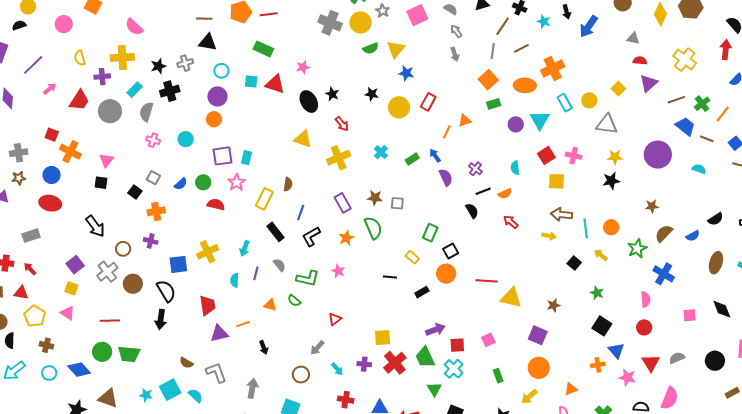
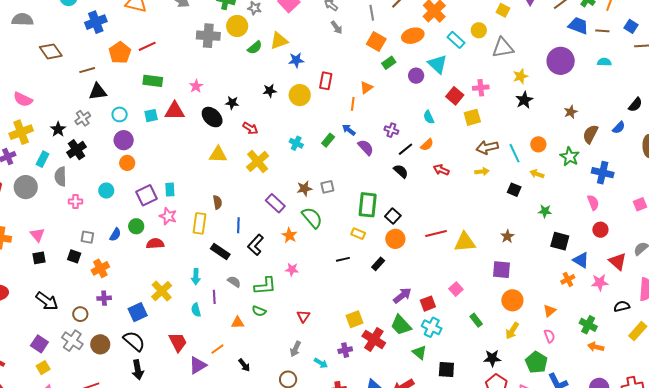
yellow triangle: (396, 49) -> (279, 41), turned 48
green rectangle: (430, 233) -> (368, 205), size x1.4
yellow square: (71, 288) -> (43, 368), turned -32

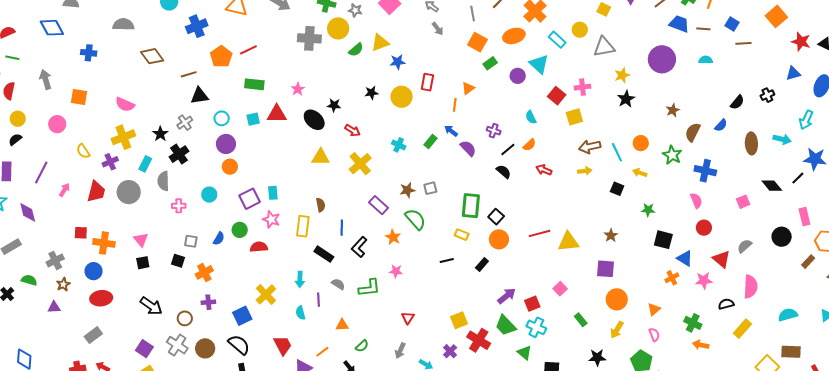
green semicircle: (259, 311) -> (362, 346), moved, turned -64
purple cross: (345, 350) -> (450, 351), turned -32

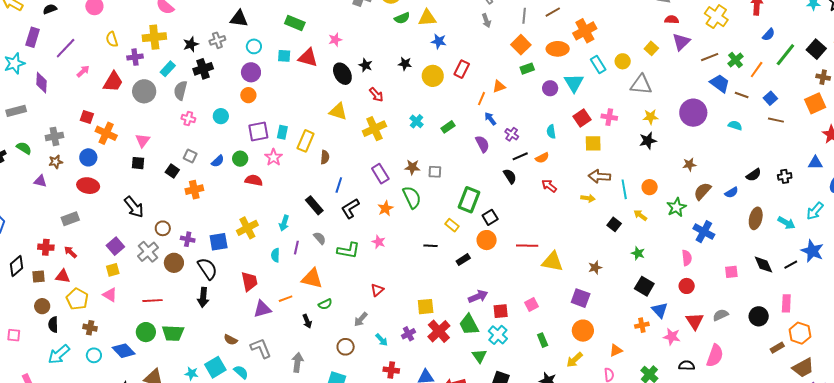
blue arrow: (451, 131) -> (490, 119), moved
yellow rectangle: (303, 226) -> (306, 141), moved
purple cross: (208, 302) -> (188, 239), moved
orange triangle: (342, 325) -> (312, 279), size x1.6

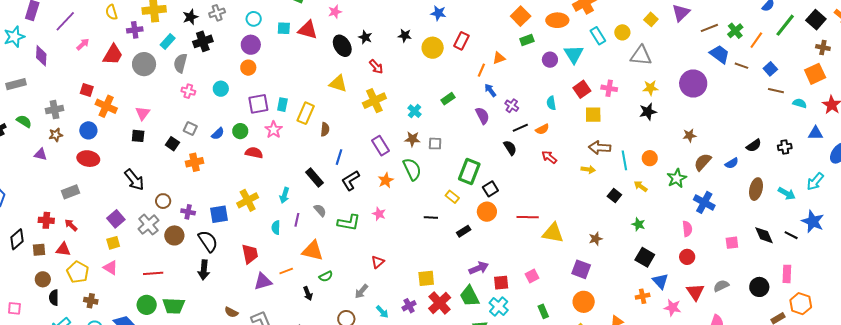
cyan cross: (416, 121) -> (414, 111), moved
cyan semicircle: (735, 125) -> (800, 103), moved
black line: (791, 265) -> (791, 235), turned 56

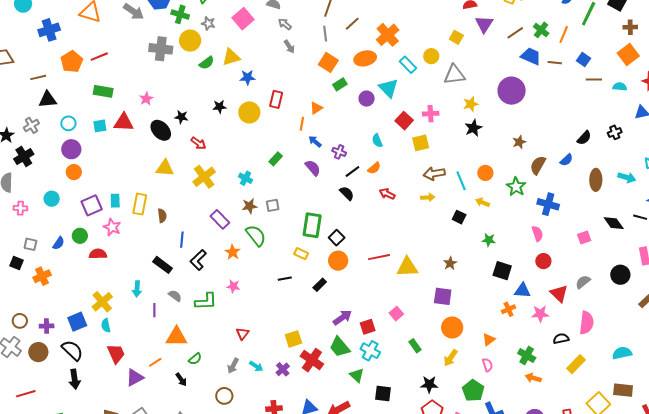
cyan semicircle: (276, 228) -> (106, 325), moved
blue triangle: (660, 281) -> (523, 291), turned -30
cyan arrow: (382, 312) -> (256, 366), moved

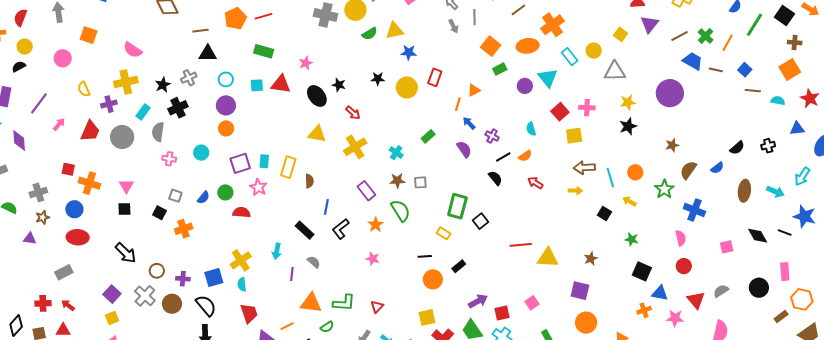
gray line: (325, 34) -> (474, 17), moved
orange circle: (338, 261) -> (433, 279), moved
green L-shape: (206, 301) -> (344, 303), moved

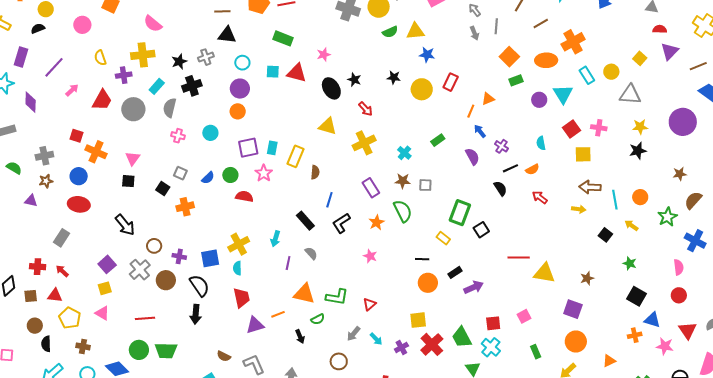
gray rectangle: (64, 272) -> (61, 238), turned -36
purple arrow: (478, 301) -> (474, 287), moved

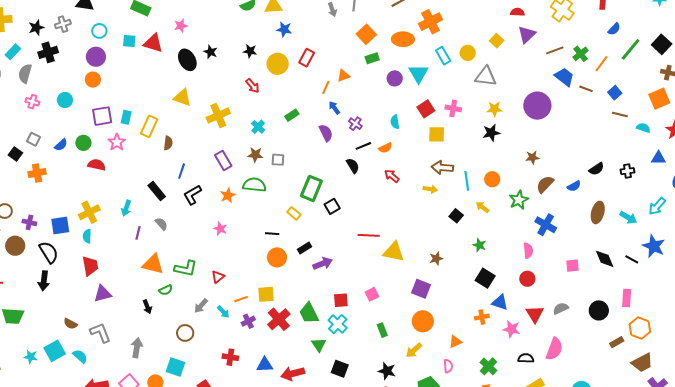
red arrow: (366, 109) -> (252, 86), moved
green semicircle: (403, 211) -> (254, 185), turned -60
orange line: (278, 314) -> (241, 299), moved

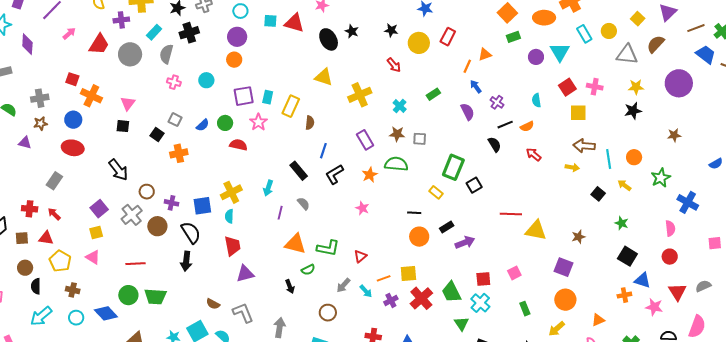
brown semicircle: (545, 184) -> (656, 44), moved

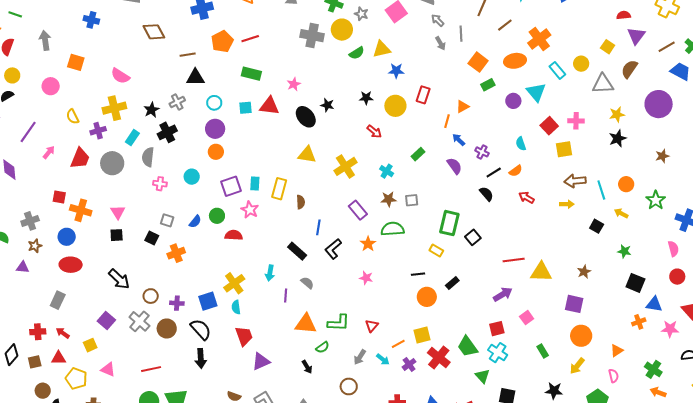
yellow square: (96, 232) -> (90, 345), moved
purple arrow: (465, 242) -> (503, 294), moved

